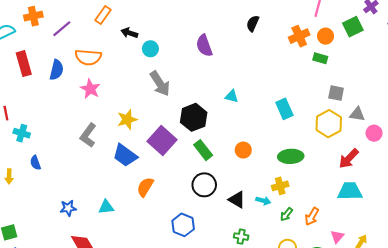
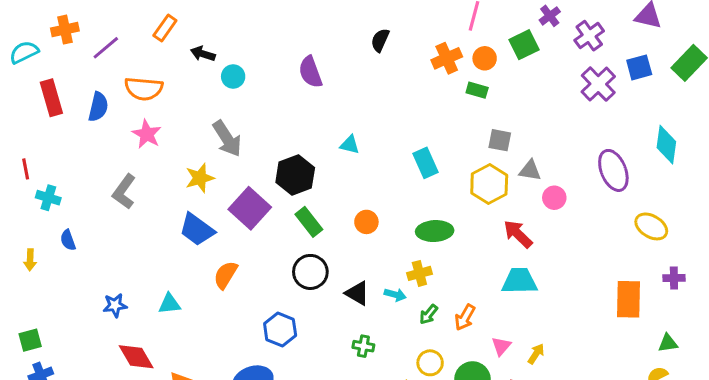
gray arrow: (160, 84) -> (227, 139), moved
gray L-shape: (88, 135) -> (124, 192), moved
red arrow: (349, 158) -> (518, 234), turned 90

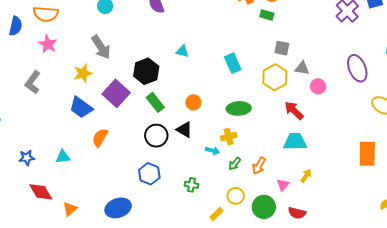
black triangle: (357, 293) -> (184, 130), moved
blue hexagon: (280, 330) -> (149, 174), moved
yellow arrow: (536, 354) -> (306, 176), moved

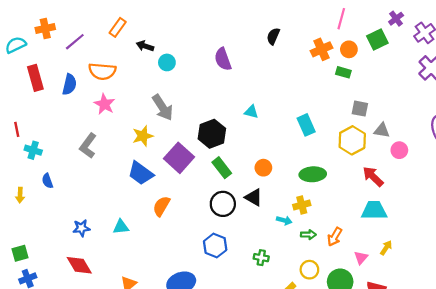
green arrow: (235, 164) -> (308, 235), turned -128
red diamond: (41, 192) -> (79, 265), moved

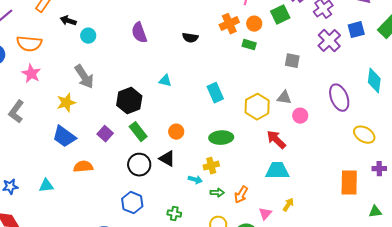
black semicircle: (273, 36) -> (190, 38), moved, turned -105
gray square: (360, 109) -> (292, 61), moved
purple square: (179, 158) -> (105, 134), moved, size x0.6
orange semicircle: (161, 206) -> (83, 167), turned 54

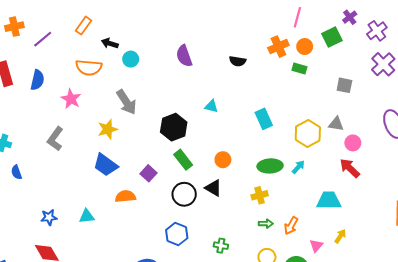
orange semicircle: (29, 44) -> (89, 67), moved
purple square: (105, 134) -> (149, 173), moved
red arrow: (276, 140) -> (350, 168), moved
cyan arrow: (195, 180) -> (298, 167), moved, turned -64

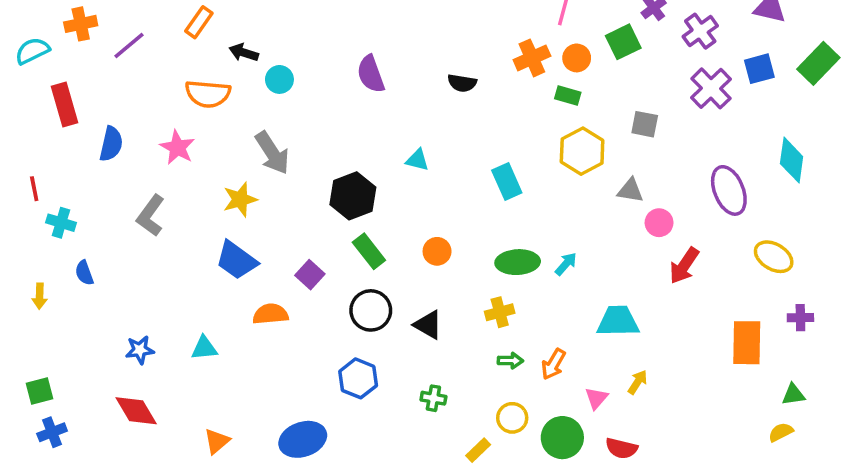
blue semicircle: (37, 80) -> (111, 144), moved
yellow hexagon: (308, 133) -> (582, 151), moved
red arrow: (350, 168) -> (684, 266), moved, turned -100
black triangle: (213, 188) -> (428, 325), moved

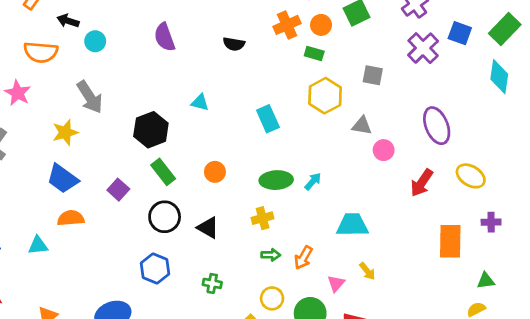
blue square: (759, 69) -> (460, 33), turned 35
cyan diamond: (792, 160) -> (499, 77), moved
red arrow: (684, 266) -> (422, 183), moved
orange semicircle: (270, 314) -> (71, 218), moved
yellow arrow: (638, 382) -> (367, 271), turned 108

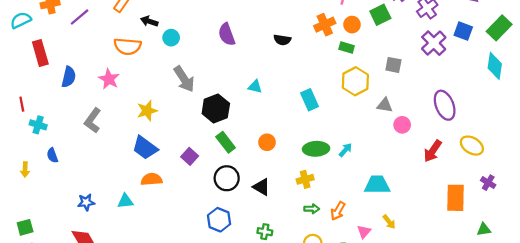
gray arrow: (90, 97) -> (184, 79), moved
purple cross: (491, 222) -> (488, 183), turned 32

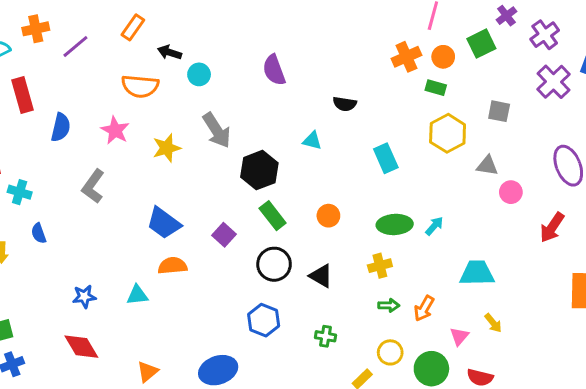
black semicircle: (282, 40) -> (345, 104), moved
yellow star: (147, 111) -> (167, 148), moved

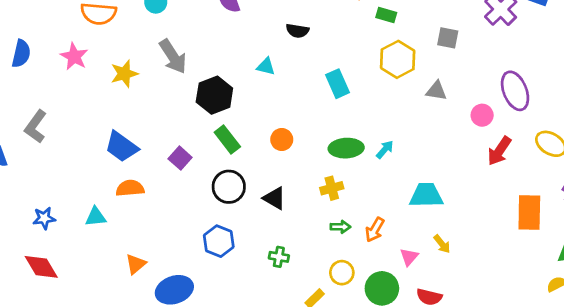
gray L-shape: (93, 186) -> (36, 127), moved
pink circle: (511, 192) -> (482, 115), moved
orange triangle: (148, 372) -> (136, 264), moved

